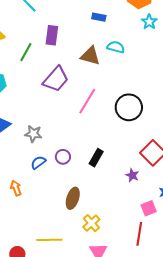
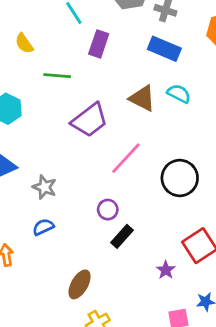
blue rectangle: (99, 17) -> (164, 49), size x1.6
purple rectangle: (52, 35) -> (99, 44), moved
green line: (26, 52) -> (57, 76), turned 54
purple circle: (63, 157) -> (108, 210), moved

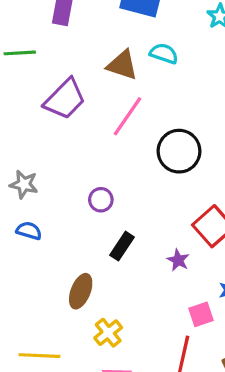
pink line: (126, 158) -> (127, 116), moved
blue semicircle: (43, 227) -> (29, 231), turned 50
black rectangle: (122, 236) -> (122, 246), moved

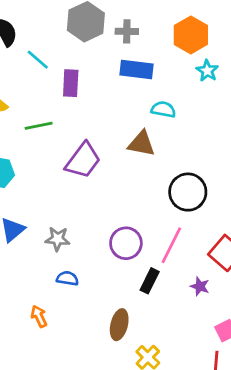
brown triangle: (122, 65) -> (141, 144), moved
pink line: (127, 116) -> (171, 245), moved
purple circle: (101, 200) -> (126, 243), size x1.5

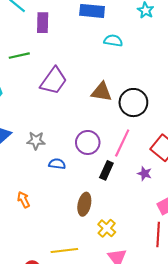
brown triangle: (141, 144) -> (102, 92), moved
blue semicircle: (67, 278) -> (57, 164), moved

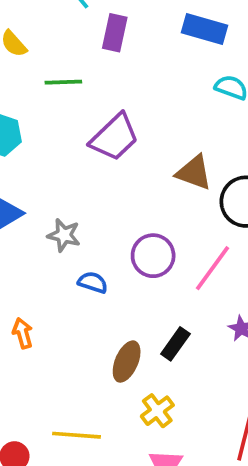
black rectangle: (106, 170) -> (175, 344), moved

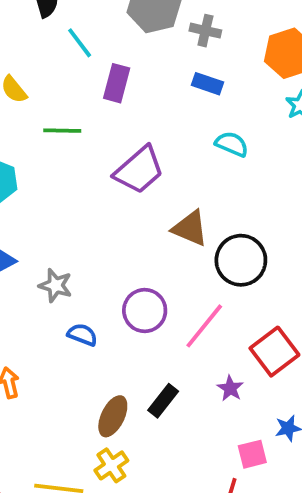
blue rectangle: (204, 29) -> (207, 84), size x0.7
purple trapezoid: (114, 137) -> (139, 170), moved
yellow cross: (157, 411) -> (111, 465), moved

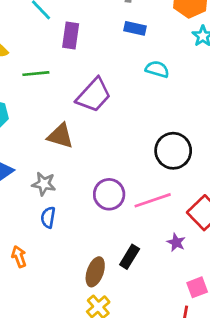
brown triangle: (190, 228) -> (60, 136), moved
pink line: (204, 326) -> (153, 200), turned 39
blue semicircle: (82, 335) -> (48, 217), moved, turned -95

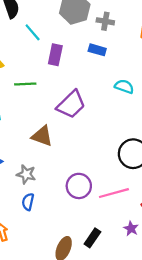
blue rectangle: (135, 28) -> (97, 50), moved

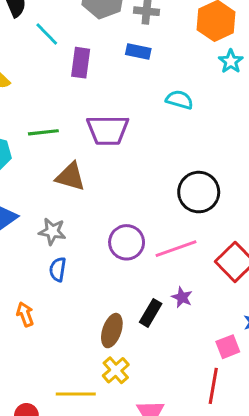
green line: (25, 84) -> (43, 132), moved
purple trapezoid: (71, 104) -> (108, 130), turned 48
purple star: (131, 229) -> (182, 297), moved

